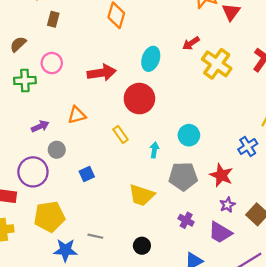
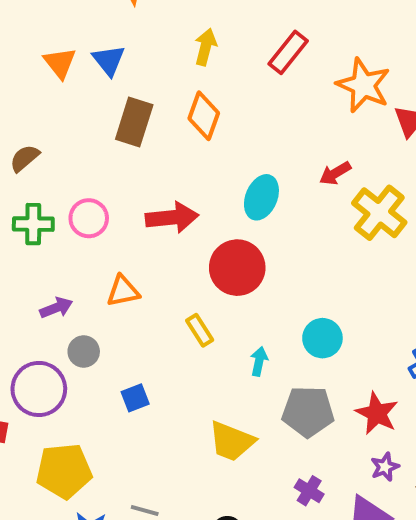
brown rectangle: (53, 19) -> (134, 122), moved, size x1.6
pink circle: (52, 63) -> (89, 218), moved

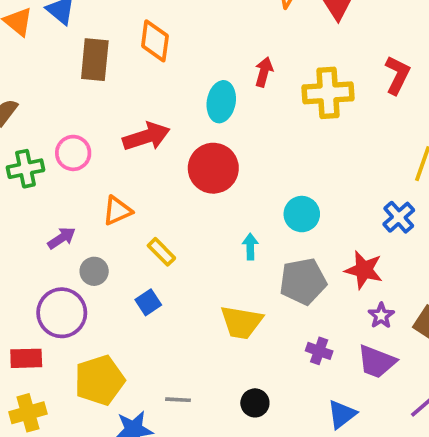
red arrow: (335, 173) -> (264, 72), moved, turned 148
yellow cross: (379, 213) -> (328, 93), turned -30
yellow rectangle: (200, 330) -> (161, 252), moved

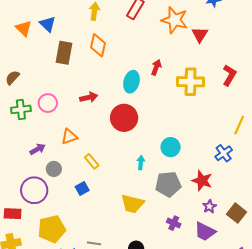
red arrow: (146, 137) -> (89, 97), size x0.7

